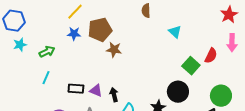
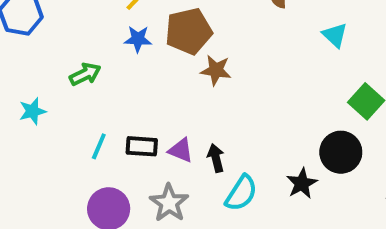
cyan star: (20, 45) -> (33, 111), moved
cyan line: (46, 78) -> (99, 146), moved

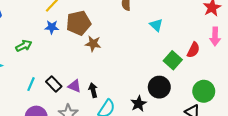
black rectangle: (142, 146) -> (54, 84), turned 42

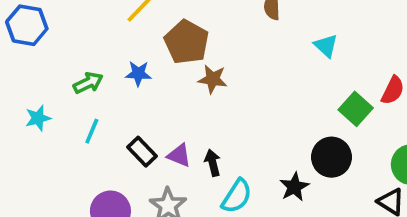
brown pentagon: (79, 23) -> (187, 42), turned -30
blue star: (52, 27) -> (138, 74), moved
cyan line: (31, 84) -> (92, 131), moved

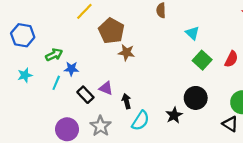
blue hexagon: (27, 25) -> (23, 35), moved
blue star: (138, 74) -> (71, 69), moved
green square: (356, 109) -> (202, 60), moved
purple triangle: (179, 155) -> (106, 88), moved

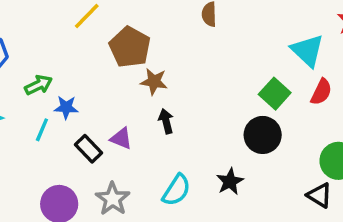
cyan triangle: (192, 33) -> (307, 50), moved, size x1.5
black circle: (196, 98) -> (263, 135), moved
black arrow: (126, 101) -> (166, 121), moved

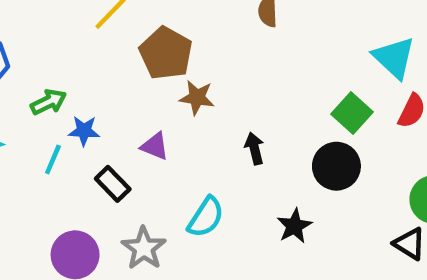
black arrow: (166, 121) -> (254, 148), moved
purple triangle: (121, 138) -> (155, 146), moved
cyan semicircle: (176, 190) -> (206, 217), moved

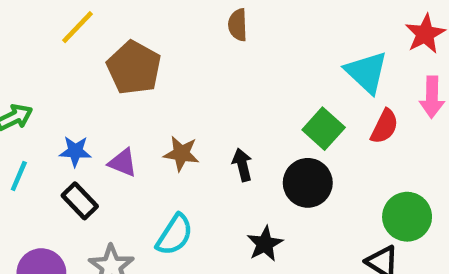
brown star: (197, 98) -> (181, 154), moved
blue star: (84, 131) -> (75, 151), moved
black arrow: (254, 148) -> (242, 165), moved

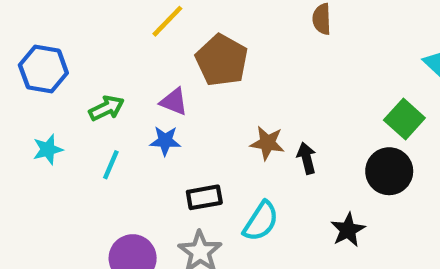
purple triangle: (123, 163) -> (174, 102), moved
black arrow: (242, 165) -> (307, 158), moved
black rectangle: (80, 201) -> (204, 197), moved, turned -56

